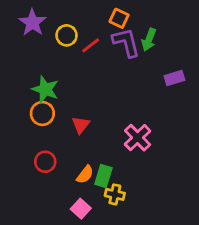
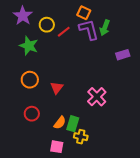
green star: (45, 89) -> (29, 46), moved
pink square: (81, 209) -> (57, 147), turned -32

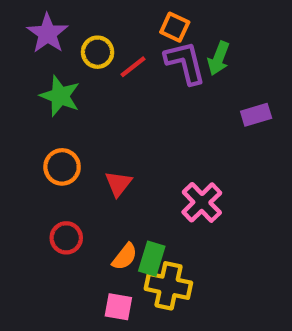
yellow cross: (81, 137) -> (168, 286), size x1.5

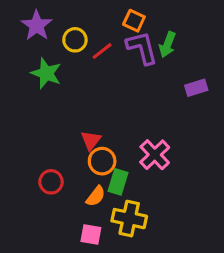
orange circle: (62, 167) -> (102, 161), moved
green rectangle: (152, 259) -> (118, 182), moved

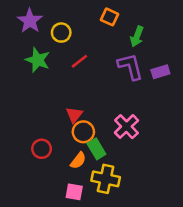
purple L-shape: (142, 48) -> (130, 67), moved
red line: (102, 51) -> (79, 61), moved
green rectangle: (118, 182) -> (96, 149), turned -48

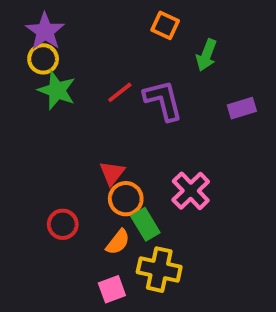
yellow circle: (61, 33) -> (43, 59), moved
purple L-shape: (130, 67) -> (163, 100), moved
pink square: (74, 192) -> (112, 289), turned -30

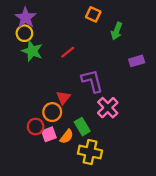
purple L-shape: (163, 100) -> (92, 81), moved
orange circle: (126, 199) -> (52, 112), moved
pink square: (112, 289) -> (49, 134), moved

